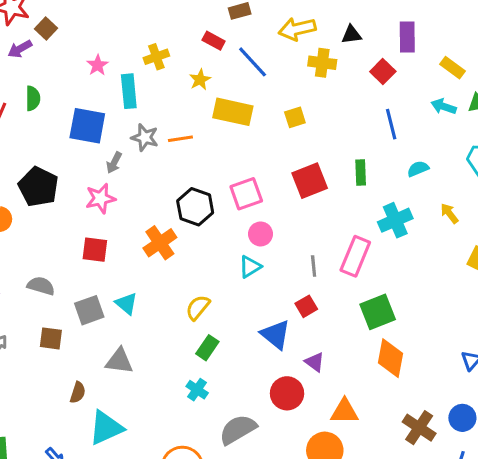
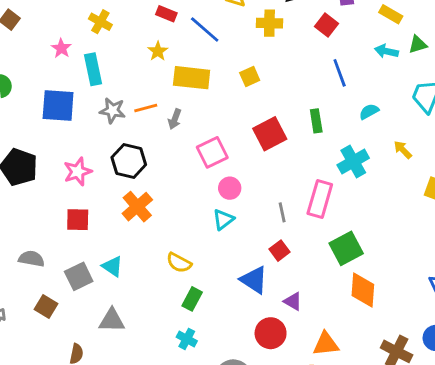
yellow cross: (156, 57) -> (100, 22), moved, turned -35
gray arrow: (114, 163) -> (175, 119), moved
black hexagon: (195, 207) -> (129, 161), moved
yellow semicircle: (198, 307) -> (179, 263), turned -95
brown square: (51, 338) -> (46, 306), turned 30

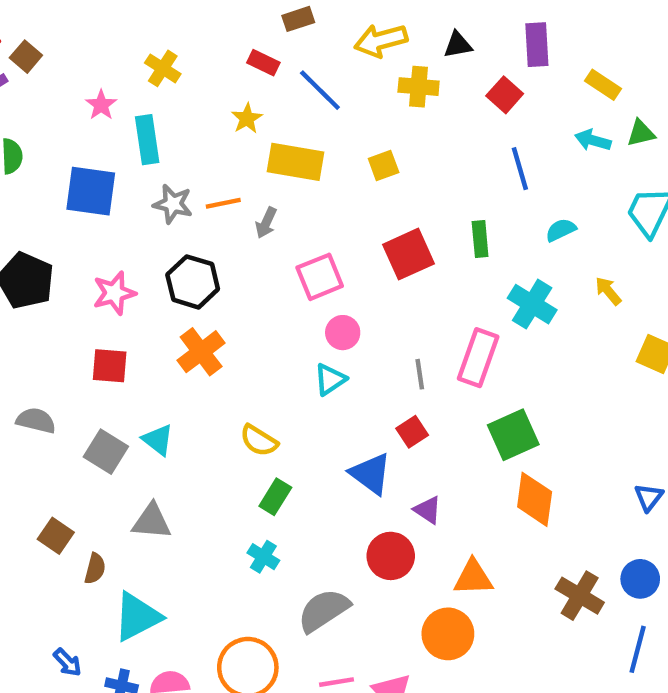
cyan cross: (353, 162) -> (532, 304), turned -32
gray square: (79, 276) -> (106, 452), turned -36
brown square: (46, 306) -> (56, 536), moved

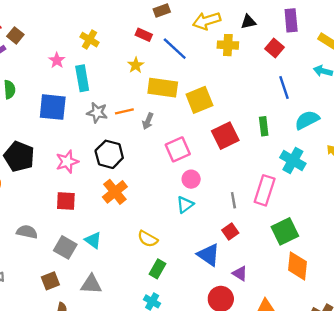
yellow square: (384, 165) -> (199, 100), moved, size x1.6
cyan semicircle: (561, 230) -> (307, 120), size x1.5
brown square: (56, 536) -> (50, 281), moved, turned 36

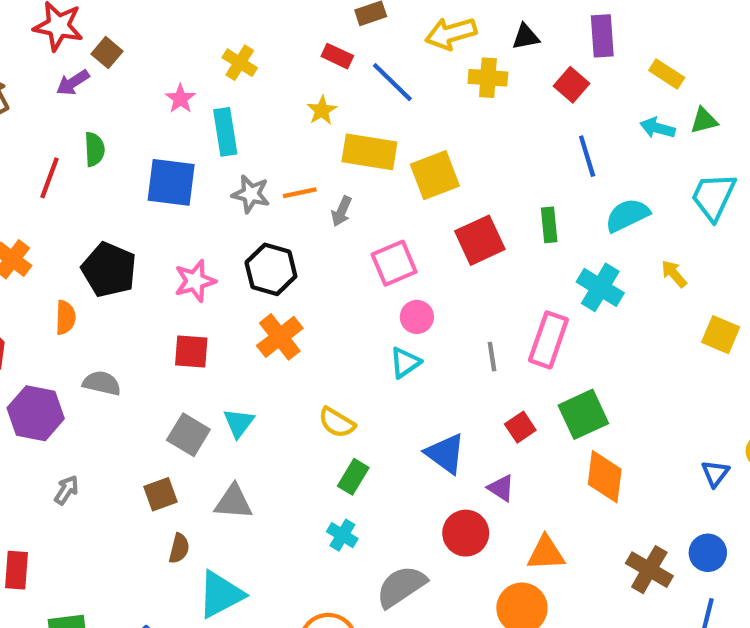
red square: (230, 231) -> (520, 427), moved
gray semicircle: (27, 232) -> (102, 383), moved
cyan triangle: (93, 240) -> (239, 423), turned 30

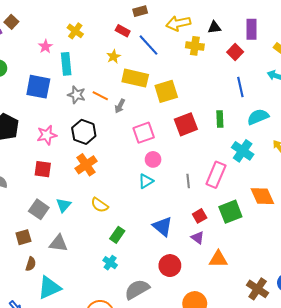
orange line: (300, 193) -> (100, 96), turned 35
yellow semicircle: (337, 423) -> (100, 205), moved
orange diamond: (605, 477) -> (262, 196), moved, turned -35
purple triangle: (501, 488) -> (198, 238), moved
orange triangle: (546, 553) -> (218, 259), moved

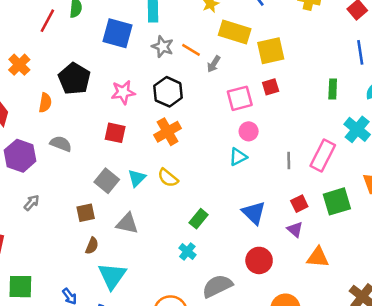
red square: (186, 124) -> (271, 87), moved, size x0.6
yellow semicircle: (100, 205) -> (168, 178), moved
cyan triangle: (49, 288) -> (112, 276), turned -35

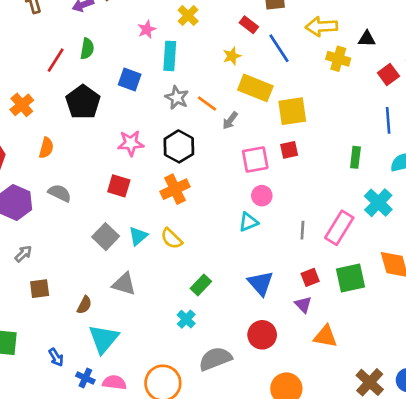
blue square: (117, 33) -> (130, 80), size x0.7
black pentagon: (74, 79) -> (83, 102), moved
brown square: (86, 213) -> (40, 289), moved

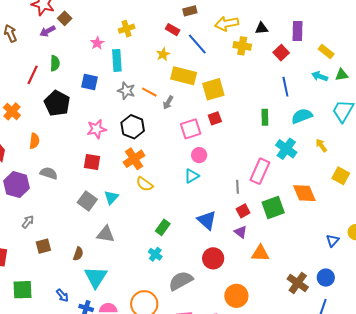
yellow cross: (188, 16) -> (127, 29), turned 35
gray line: (302, 230) -> (238, 187), moved
yellow semicircle: (172, 239) -> (145, 184), moved

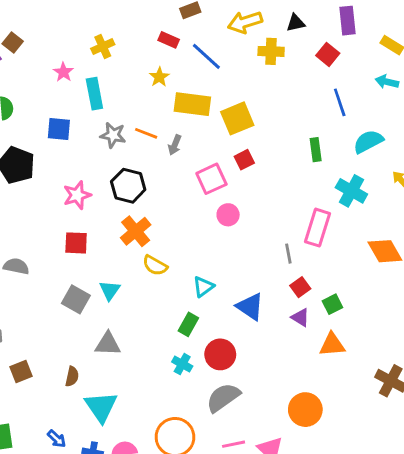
cyan triangle: (192, 176) -> (203, 287), moved
green square: (273, 208) -> (332, 304), moved, size x0.6
red circle: (213, 258) -> (220, 354), moved

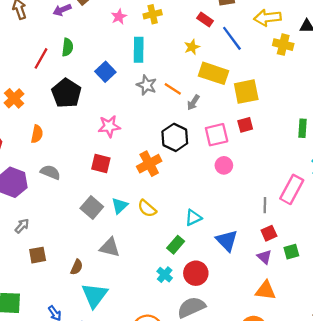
pink star: (63, 72) -> (119, 17), moved
blue square: (59, 129) -> (105, 72), turned 30
black hexagon: (128, 186) -> (175, 137), moved
yellow semicircle: (155, 265) -> (147, 208), moved
orange triangle: (332, 345) -> (266, 291), moved

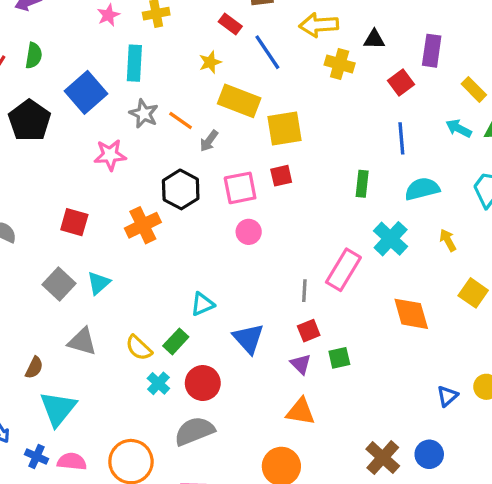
blue square: (105, 72) -> (86, 92), size x1.4
pink star: (109, 126) -> (110, 155), moved
yellow semicircle: (147, 208) -> (139, 348), moved

